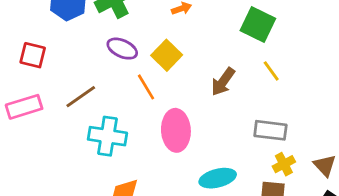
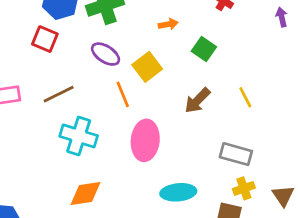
green square: (258, 24) -> (204, 49), moved, size x0.7
red square: (33, 55) -> (45, 39), moved

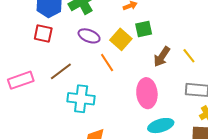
green square: (204, 49) -> (144, 29), moved, turned -36
yellow line: (245, 97) -> (189, 56), moved
pink ellipse: (145, 140) -> (147, 93), moved

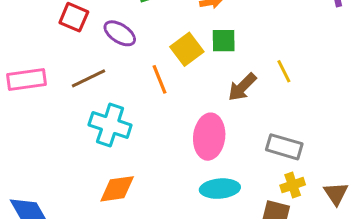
purple ellipse: (89, 36) -> (120, 33), moved
yellow line: (189, 56) -> (284, 71), moved

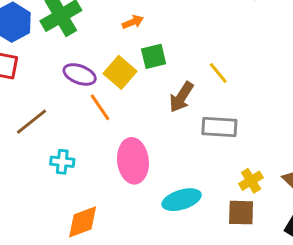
purple ellipse: (120, 33) -> (80, 74), moved
cyan cross: (110, 125) -> (62, 162), size x0.6
pink ellipse: (209, 137) -> (133, 161), moved
gray rectangle: (284, 147) -> (219, 127), moved

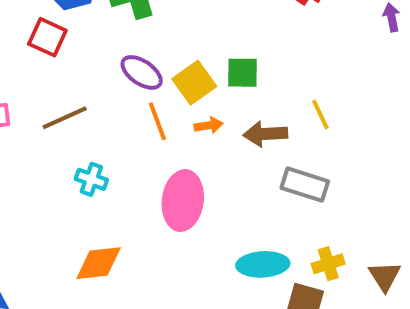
orange arrow: (133, 22) -> (209, 125), moved
brown arrow: (181, 97) -> (265, 134), turned 40
cyan ellipse: (182, 200) -> (263, 264), moved

